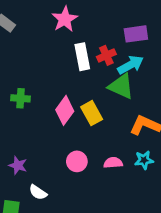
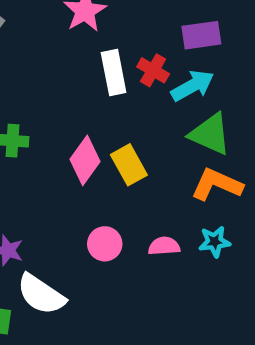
red cross: (106, 55) -> (153, 70), turned -36
green triangle: (121, 86) -> (210, 134), moved
white semicircle: (38, 192) -> (41, 294), size x1.6

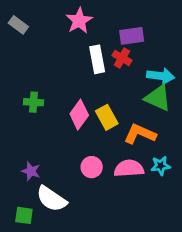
purple rectangle: (201, 35) -> (132, 36), moved
cyan arrow: (193, 86) -> (161, 76), moved, turned 36
orange L-shape: (217, 185) -> (140, 134), moved
pink semicircle: (164, 246) -> (129, 168), size x1.5

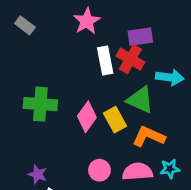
red cross: (122, 58) -> (130, 59), size x1.4
green triangle: (158, 98) -> (140, 100), moved
green cross: (34, 102) -> (40, 104), size x1.6

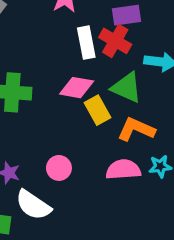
pink diamond: (87, 117) -> (77, 88), moved, turned 64
pink circle: (99, 170) -> (59, 168), moved

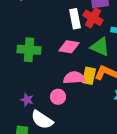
yellow rectangle: (98, 110) -> (89, 76), moved, turned 42
pink semicircle: (123, 170) -> (74, 78), moved

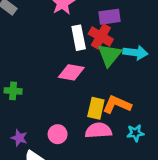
green triangle: (100, 47) -> (110, 55), moved, turned 45
green cross: (29, 50) -> (13, 91), moved, size x0.6
pink semicircle: (74, 78) -> (98, 130), moved

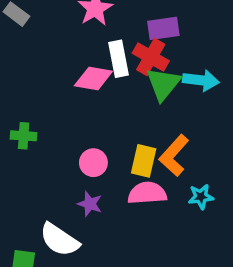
pink diamond: (71, 72) -> (93, 78), moved
orange L-shape: (117, 104) -> (174, 156), turned -72
pink circle: (58, 134) -> (93, 163), moved
purple star: (19, 138) -> (90, 204), moved

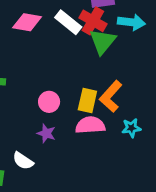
white rectangle: (119, 59) -> (68, 22), turned -40
pink diamond: (93, 78) -> (27, 22), moved
cyan arrow: (201, 80) -> (131, 22), moved
white semicircle: (59, 240) -> (23, 161), size x0.7

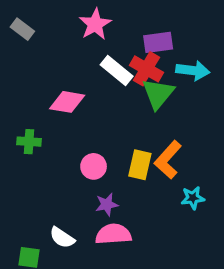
pink diamond: (27, 22) -> (67, 102), moved
pink semicircle: (90, 125) -> (113, 234), moved
purple star: (46, 133) -> (107, 204), moved, turned -30

